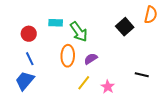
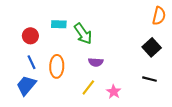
black square: (125, 27) -> (152, 47), moved
orange ellipse: (68, 56) -> (57, 66), moved
purple semicircle: (91, 59) -> (96, 62), turned -144

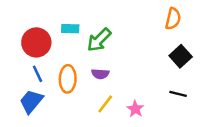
orange semicircle: (159, 16) -> (173, 19), moved
green arrow: (83, 34) -> (99, 40), turned 80
red circle: (30, 36) -> (36, 42), size x1.5
purple semicircle: (96, 62) -> (100, 74), moved

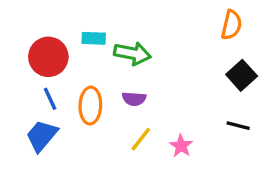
green arrow: (99, 40) -> (132, 53), turned -124

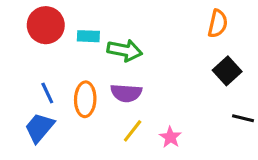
red circle: (48, 57) -> (46, 25), moved
purple semicircle: (134, 99) -> (126, 93), size x1.4
black line: (238, 126) -> (243, 118), moved

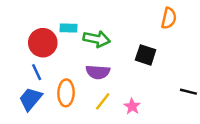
red circle: (46, 25) -> (43, 43), moved
black square: (227, 71) -> (146, 55), moved, turned -30
orange ellipse: (85, 99) -> (66, 93), moved

